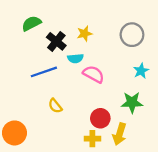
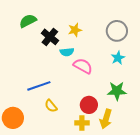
cyan star: (141, 71) -> (118, 58), moved
blue line: (44, 72) -> (39, 86), moved
yellow semicircle: (55, 106) -> (51, 106), moved

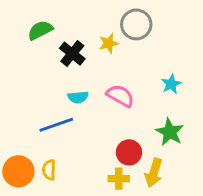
gray circle: (117, 31) -> (136, 24), moved
cyan semicircle: (67, 52) -> (78, 97), moved
green star: (117, 91) -> (170, 132), turned 30
yellow semicircle: (51, 106) -> (49, 170), moved, turned 40

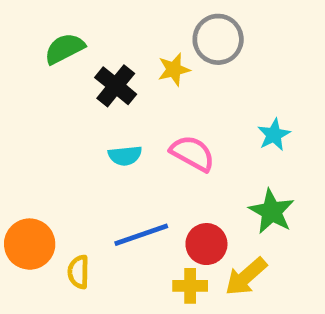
blue line: (56, 125) -> (141, 235), moved
orange circle: (18, 171) -> (30, 244), moved
yellow arrow: (154, 173) -> (246, 277), turned 32

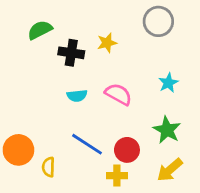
gray circle: (218, 39) -> (158, 21), moved
black cross: (116, 86) -> (71, 53), turned -30
blue line: (141, 235) -> (87, 144), turned 52
yellow arrow: (246, 277) -> (170, 170), moved

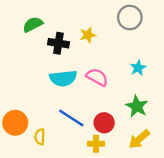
cyan semicircle: (77, 96) -> (63, 78), size x1.6

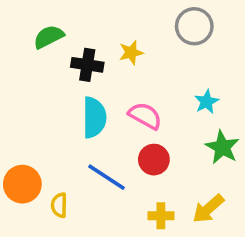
cyan semicircle: (63, 78) -> (94, 117), turned -84
green star: (137, 106) -> (222, 147), moved
red circle: (104, 123) -> (154, 160), moved
yellow cross: (96, 144) -> (161, 216), moved

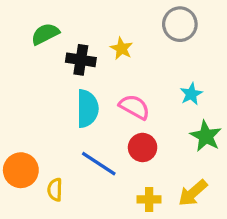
yellow star: (131, 53) -> (121, 49), turned -30

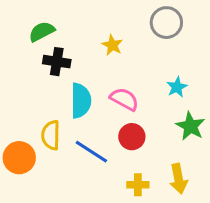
black cross: (81, 60) -> (57, 62), moved
yellow semicircle: (55, 190) -> (51, 135), moved, size x1.4
yellow arrow: (193, 193) -> (178, 179), turned -60

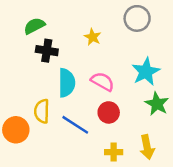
cyan star: (177, 87) -> (146, 72), size x1.6

